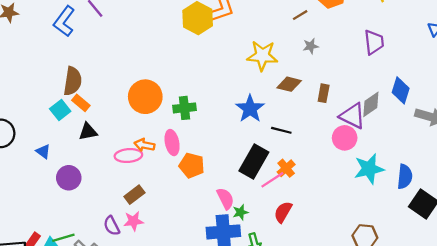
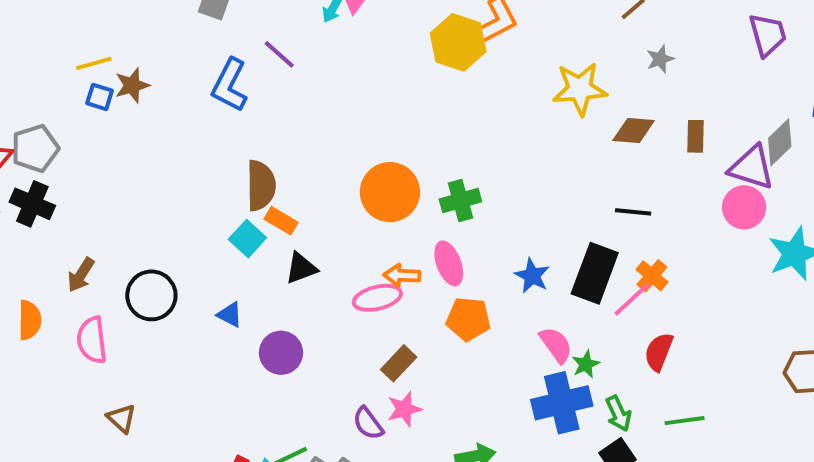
blue star: (250, 109) -> (532, 276), moved, size x0.7
orange pentagon: (192, 165) -> (468, 319), moved

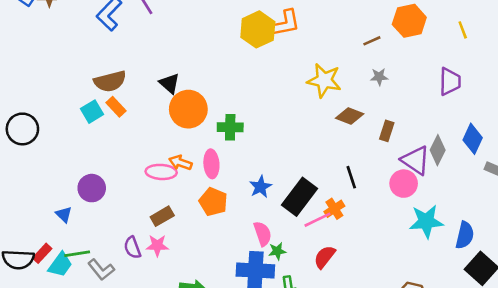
gray diamond: (780, 142) -> (438, 150), turned -36
brown semicircle: (261, 185) -> (110, 81), turned 60
black line: (633, 212) -> (351, 177), moved, turned 50
black triangle: (301, 268) -> (169, 83), moved, turned 45
blue triangle: (230, 315) -> (64, 214), moved

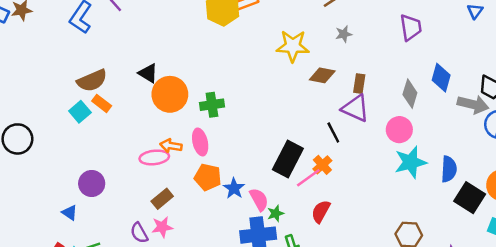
purple triangle: (416, 160) -> (355, 108), moved
pink circle: (404, 184) -> (399, 130), moved
blue star: (261, 187) -> (234, 188), moved

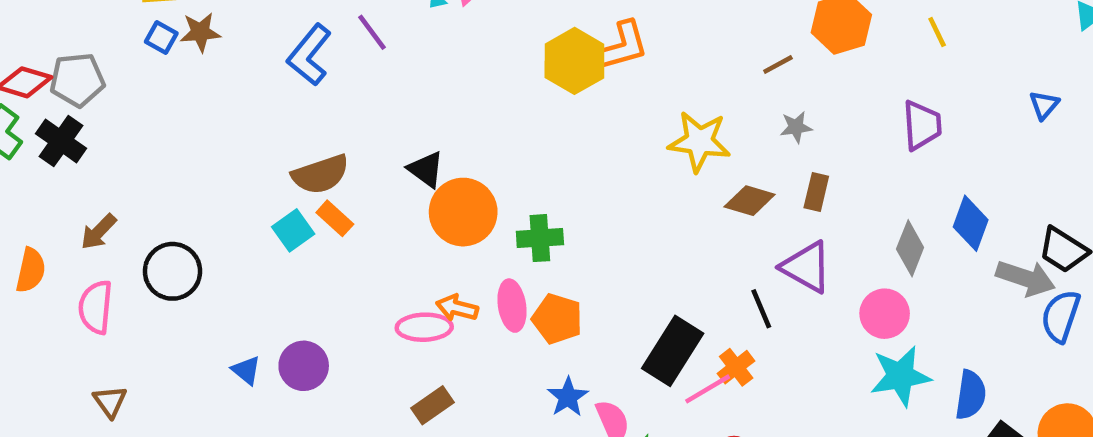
brown rectangle: (359, 84) -> (816, 192), moved
orange pentagon: (208, 177) -> (557, 319), moved
blue triangle: (70, 213) -> (246, 370), moved

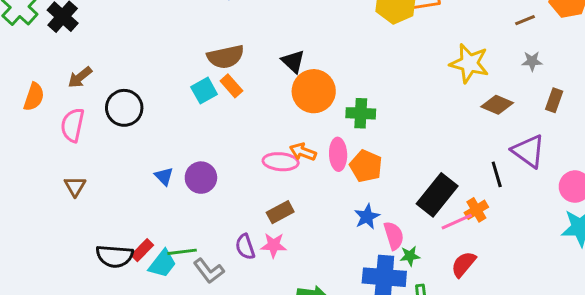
brown rectangle: (816, 192) -> (554, 100), moved

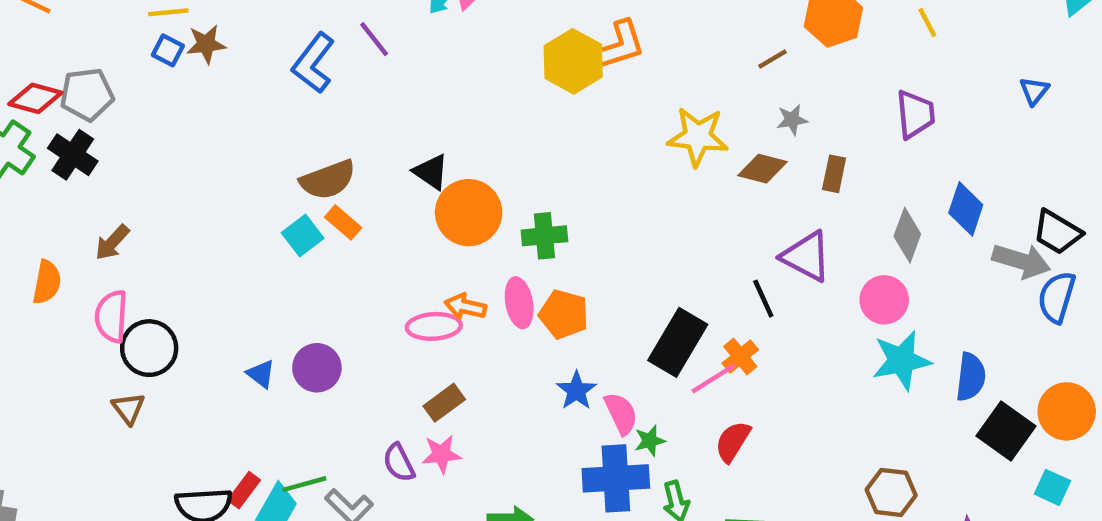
brown diamond: (497, 105) -> (762, 169), moved
black circle: (124, 108) -> (149, 348), moved

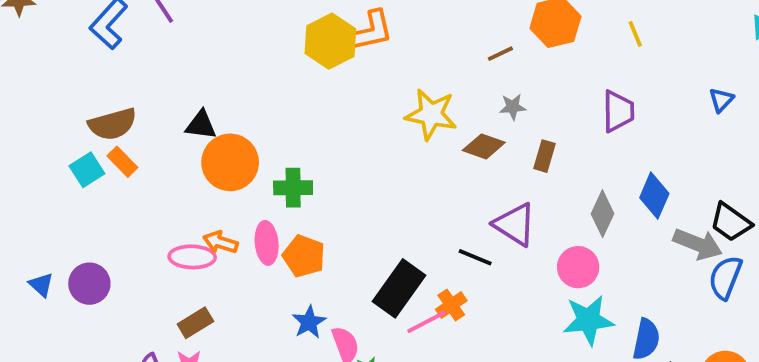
black triangle: (431, 172) -> (201, 125), turned -32
black line: (763, 299) -> (475, 257), turned -48

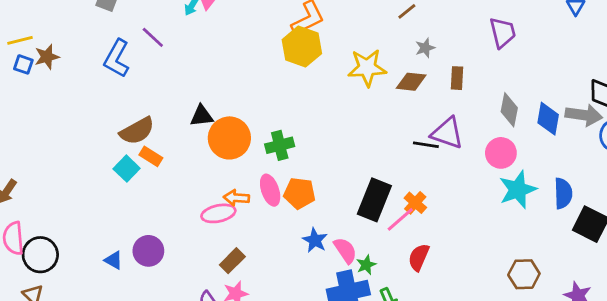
yellow hexagon: (330, 41) -> (302, 47), moved
blue diamond: (654, 196) -> (548, 119), moved
black line: (475, 257) -> (426, 145), moved

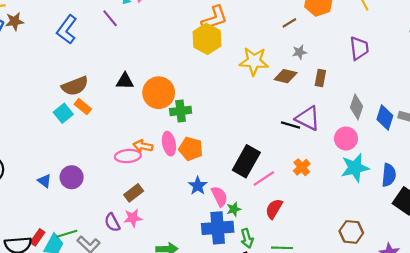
purple line: (153, 37) -> (110, 18), moved
orange circle: (229, 138) -> (159, 93), moved
orange cross: (415, 203) -> (302, 167), moved

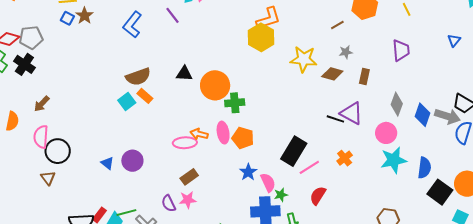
brown star: (15, 21) -> (84, 16), turned -30

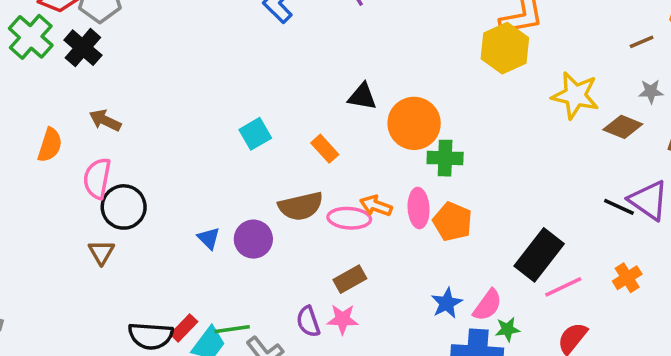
brown semicircle: (138, 77) -> (301, 206), moved
orange rectangle: (145, 96) -> (325, 149), moved
brown arrow: (42, 104) -> (105, 120), turned 66
blue star: (248, 172) -> (447, 303), moved
pink semicircle: (268, 182) -> (487, 305), turned 54

